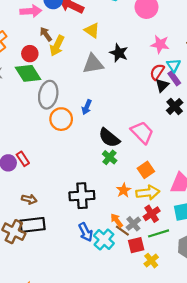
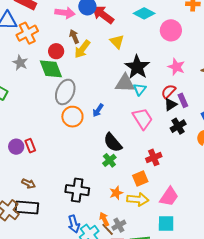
black star: (119, 53) -> (137, 67), size x1.4
gray triangle: (93, 64) -> (125, 83), moved
cyan triangle: (174, 65) -> (140, 89), moved
pink trapezoid: (142, 132) -> (143, 119), moved
red cross: (152, 214) -> (154, 157), moved

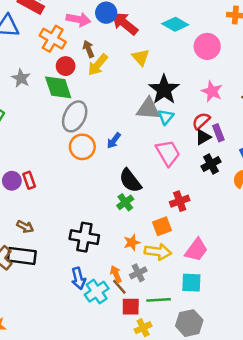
orange cross: (27, 33) -> (53, 39), moved, turned -35
gray cross: (119, 225) -> (138, 273), moved

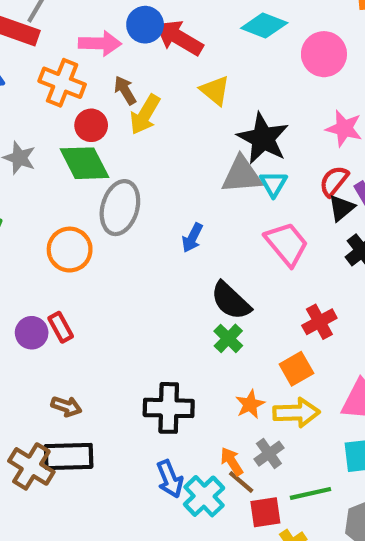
orange circle: (82, 147) -> (70, 250), moved

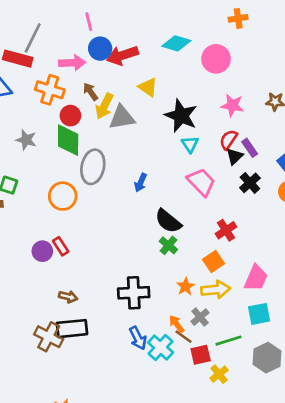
red arrow: (179, 38) -> (123, 55), turned -44
green diamond: (84, 163) -> (68, 140), turned 32
gray triangle: (242, 175) -> (122, 117), moved

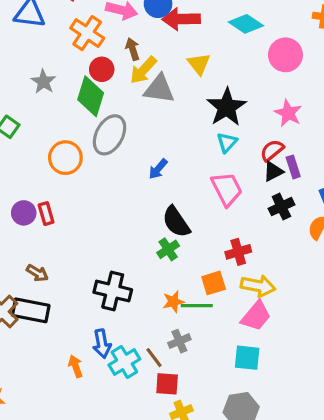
yellow arrow: (216, 290) -> (258, 286), moved
orange arrow: (177, 324) -> (76, 366), moved
green line: (229, 341) -> (197, 306), moved

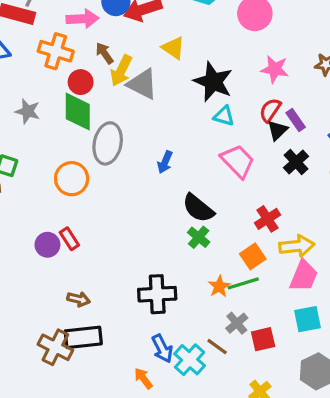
gray triangle: (159, 89) -> (142, 84), turned 36
cyan triangle: (227, 142) -> (224, 116), turned -40
red square: (167, 384) -> (263, 339), moved

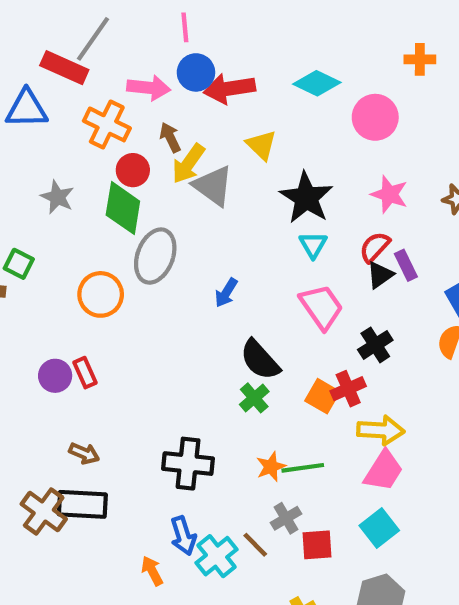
cyan triangle: (224, 116) -> (313, 245), turned 35
black cross: (296, 162) -> (375, 345), moved
orange square: (253, 256) -> (322, 396), moved, turned -35
cyan square: (307, 319) -> (379, 528), turned -36

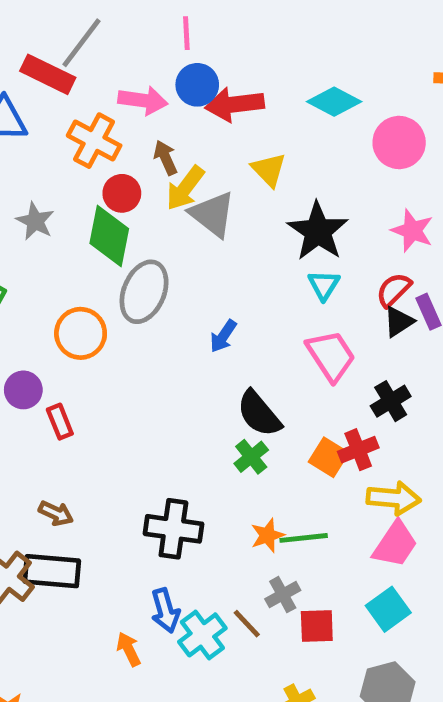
purple circle: (55, 376) -> (23, 390), moved

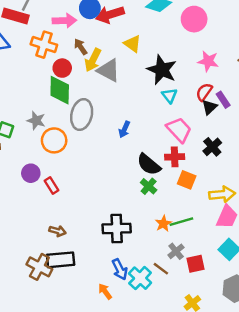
gray star: (35, 221) -> (36, 121), moved
red cross: (358, 450) -> (175, 157), moved, turned 30

